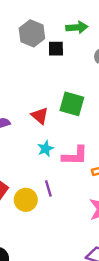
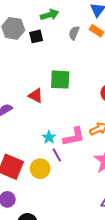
cyan star: (46, 149) -> (49, 137), moved
pink L-shape: (75, 156) -> (74, 137), moved

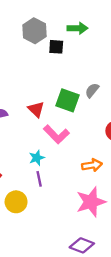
gray semicircle: (74, 33) -> (92, 90), moved
pink L-shape: (74, 137) -> (56, 134), moved, turned 40
yellow circle: (40, 169) -> (16, 202), moved

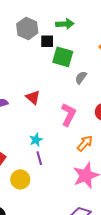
green square: (67, 100) -> (63, 57), moved
pink L-shape: (56, 134) -> (68, 115), moved, turned -105
orange arrow: (92, 165) -> (85, 143), turned -36

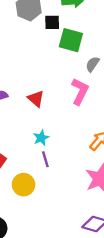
red triangle: (33, 97) -> (36, 99), moved
pink L-shape: (68, 115) -> (80, 91), moved

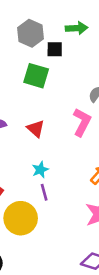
green square: (71, 40) -> (36, 76), moved
yellow circle: (24, 185) -> (21, 218), size x1.4

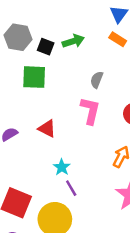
green arrow: (77, 28) -> (73, 41), moved
black square: (55, 49) -> (46, 47), turned 35

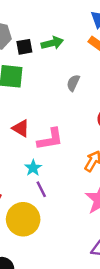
black square: (46, 47) -> (24, 47), turned -35
pink L-shape: (90, 111) -> (50, 139), moved, turned 64

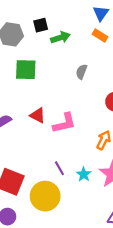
black square: (24, 47) -> (41, 25), moved
cyan star: (33, 168) -> (84, 174), moved

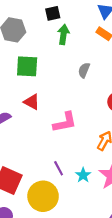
black square: (41, 25) -> (53, 13), moved
green arrow: (60, 37) -> (63, 35), turned -66
red triangle: (38, 115) -> (32, 102), moved

